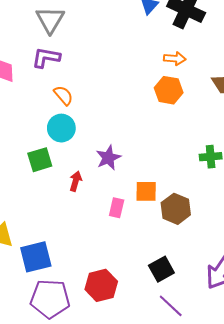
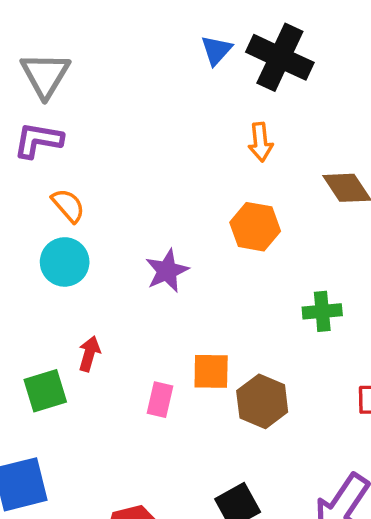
orange arrow: (175, 59) -> (260, 142), turned 80
orange hexagon: (169, 90) -> (255, 227), moved
purple star: (108, 158) -> (167, 271), moved
green square: (40, 160) -> (45, 391), moved

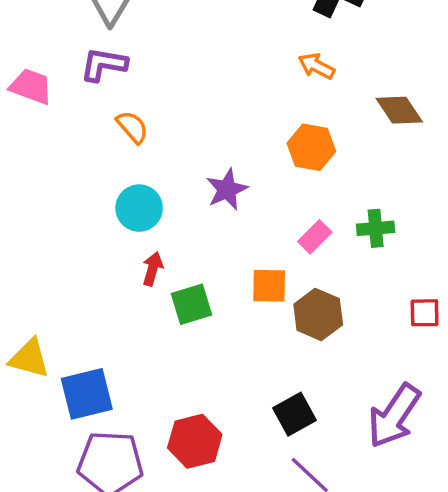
orange arrow: (260, 142) -> (316, 66), turned 123
cyan circle: (65, 262) -> (139, 208), moved
green square: (45, 391) -> (191, 304), moved
pink rectangle: (160, 400) -> (315, 237), moved, turned 32

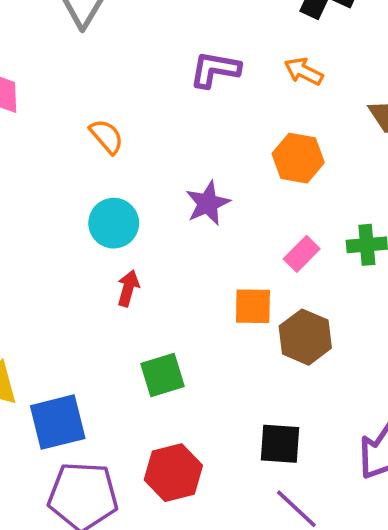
purple L-shape: (104, 64) -> (215, 69), moved
green square: (191, 304) -> (163, 375), moved
black square: (294, 414) -> (280, 444), turned 33

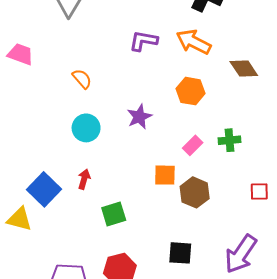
orange arrow: (304, 71) -> (194, 42), size x1.6
red arrow: (128, 288) -> (84, 179), moved
blue square: (58, 422) -> (44, 189), moved, turned -32

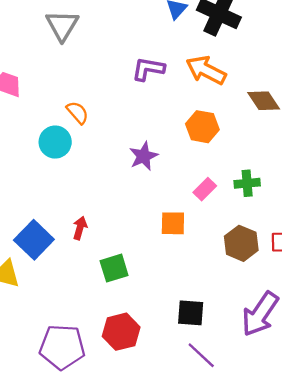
cyan circle: (86, 128) -> (55, 142), moved
brown hexagon: (195, 192) -> (241, 243), moved

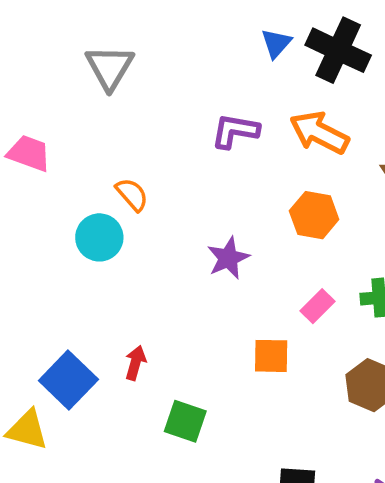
green square: (114, 268) -> (185, 421), turned 36

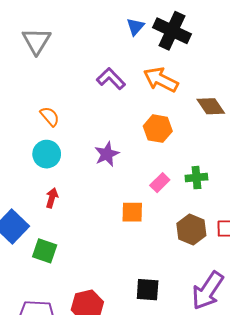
purple L-shape: (235, 131) -> (111, 79), turned 36
cyan circle: (99, 237) -> (47, 154), moved
red arrow: (135, 363) -> (52, 198), moved
green square: (185, 421) -> (45, 251), moved

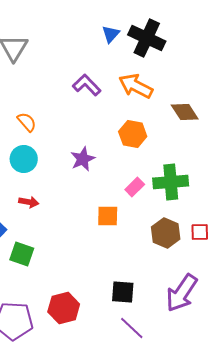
green cross: (196, 178) -> (171, 182), size x1.6
red arrow: (52, 198) -> (29, 202), turned 84

